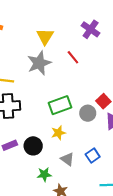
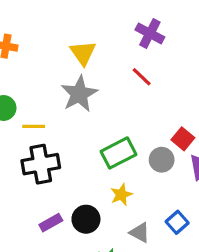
red line: (73, 57) -> (142, 77), moved

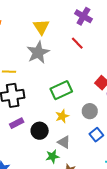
gray circle: (162, 160) -> (90, 111), moved
purple rectangle: (51, 223) -> (17, 123), moved
gray triangle: (140, 232) -> (64, 142), moved

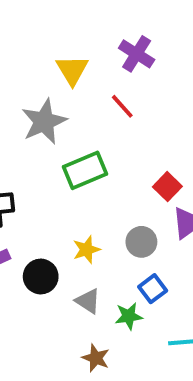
yellow triangle: (41, 27) -> (72, 70), moved
green rectangle: (61, 90) -> (85, 170), moved
green star: (52, 156) -> (129, 316), moved

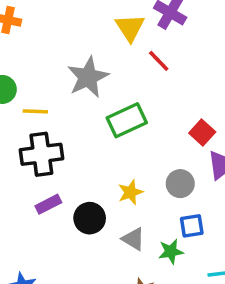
yellow triangle: (72, 70) -> (130, 28), moved
blue square: (153, 289) -> (192, 226), turned 30

